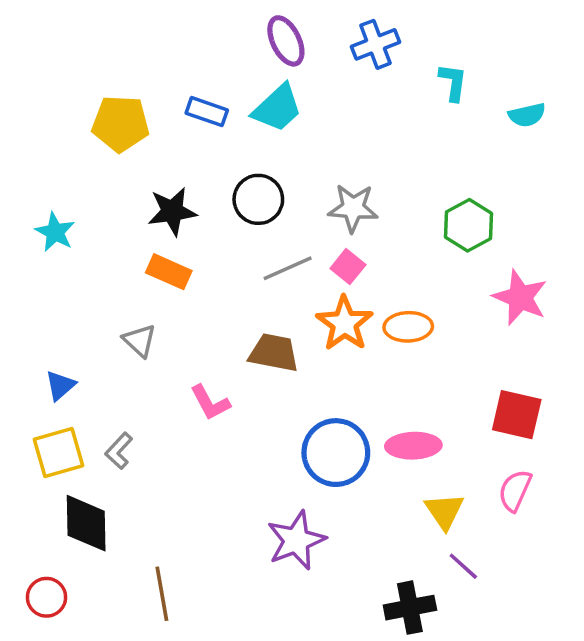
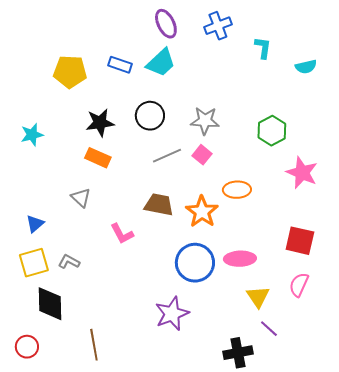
cyan star: (55, 232) -> (32, 135), turned 30
orange star: (344, 323) -> (202, 212), moved
gray L-shape: (119, 451) -> (69, 262), turned 75

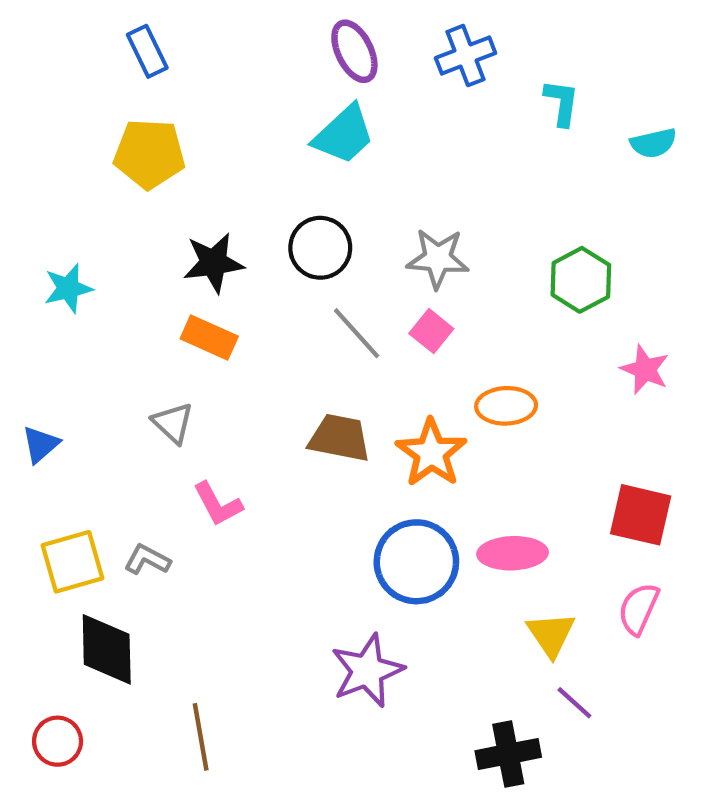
blue rectangle: (120, 65) -> (147, 51), moved, turned 45
gray line: (167, 156) -> (357, 333), turned 72
pink star: (302, 173) -> (645, 370), size x0.7
blue triangle: (35, 224) -> (40, 444), moved
pink L-shape: (122, 234) -> (218, 504), moved

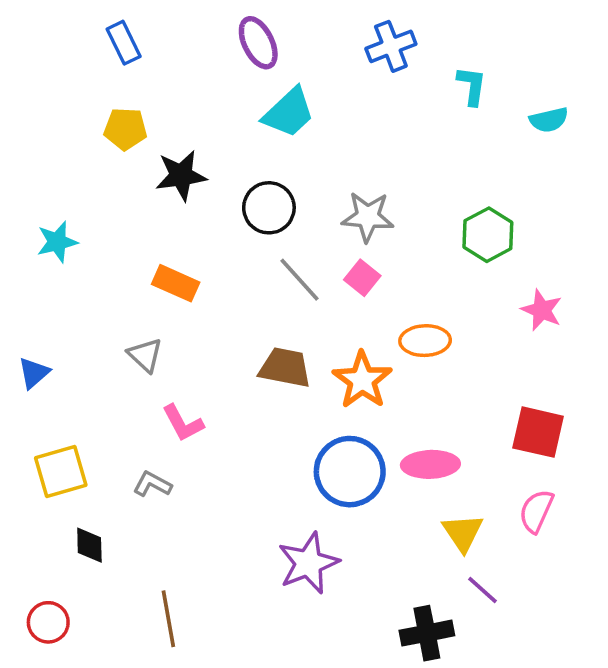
purple ellipse: (354, 51) -> (258, 43), moved
yellow pentagon: (149, 154) -> (125, 129), size x0.7
black star: (213, 263) -> (181, 176), moved
gray L-shape: (147, 560) -> (152, 484), moved
black diamond: (107, 649) -> (89, 545), size x0.6

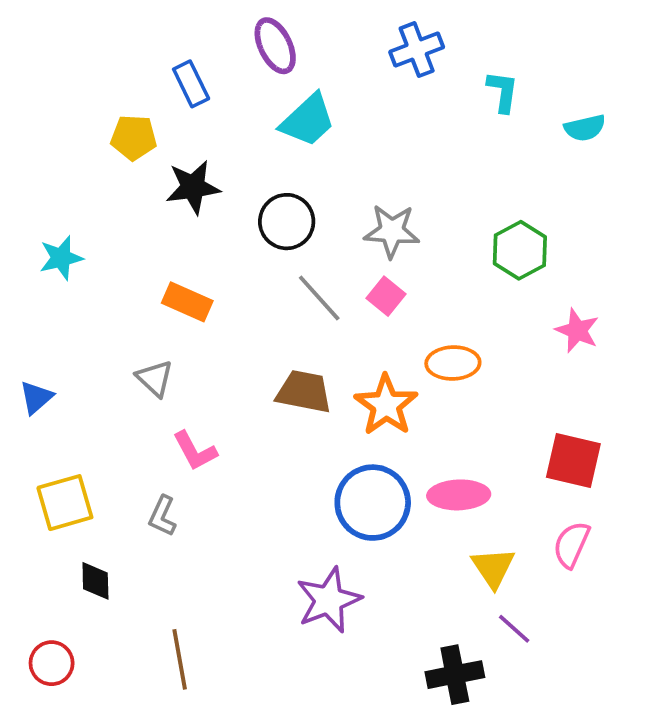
blue rectangle: (124, 43) -> (191, 84), moved
gray L-shape: (152, 484) -> (162, 516), turned -93

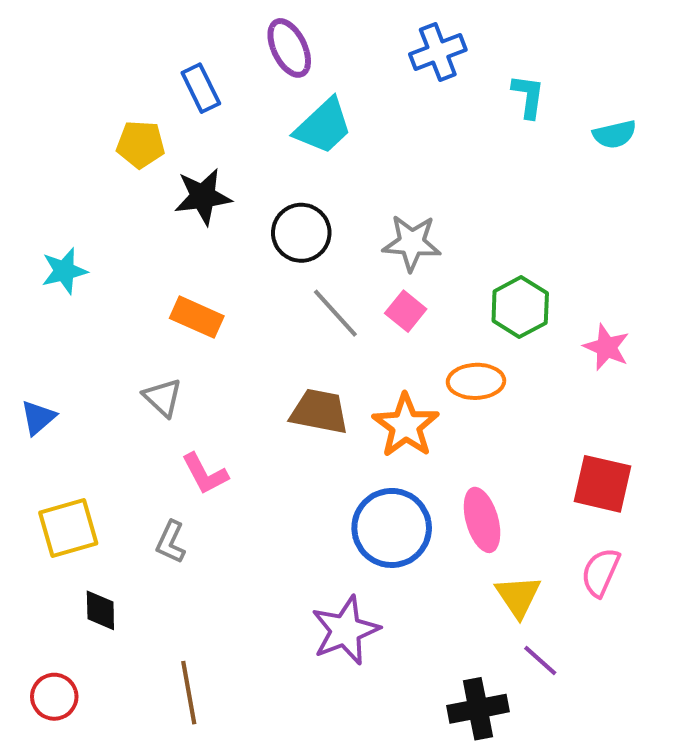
green hexagon: (520, 250) -> (520, 307), moved
pink ellipse: (459, 495) -> (482, 520), turned 76

